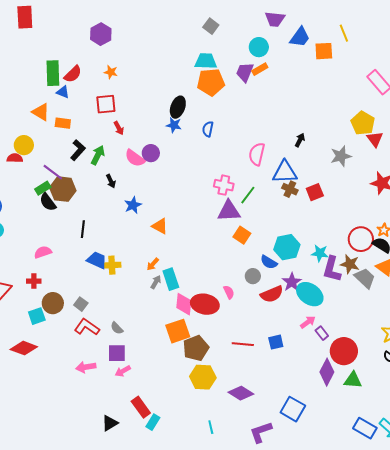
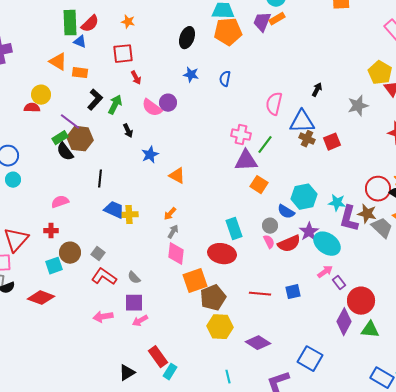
black ellipse: (178, 107) -> (187, 38), moved
cyan rectangle: (171, 279) -> (234, 229), moved
pink semicircle: (229, 292) -> (269, 242), moved
pink diamond: (184, 304) -> (176, 254), moved

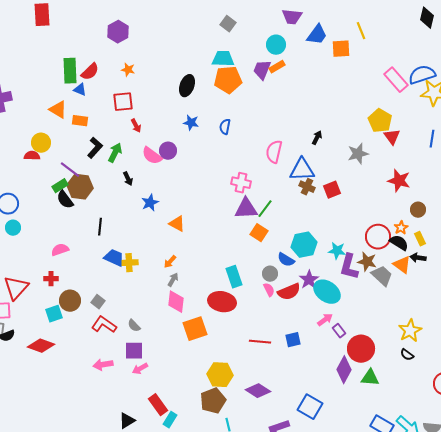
green line: (265, 145) -> (265, 209), moved
brown pentagon: (213, 298) -> (213, 401), moved

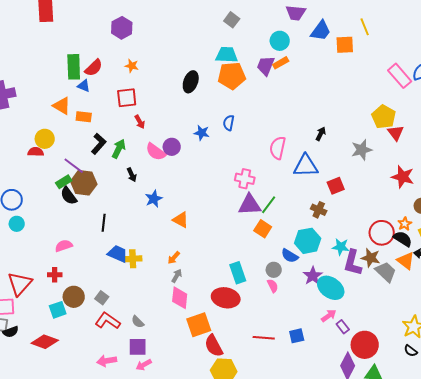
blue star: (191, 123) -> (202, 133), moved
brown cross: (307, 187) -> (319, 210), moved
red semicircle: (289, 292) -> (214, 346), moved, turned 85

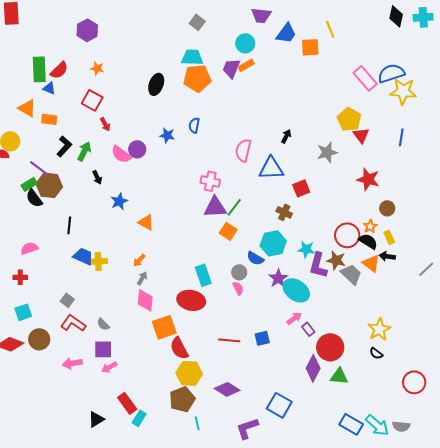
red square: (127, 98) -> (92, 100), turned 35
brown circle: (74, 297) -> (39, 339), moved

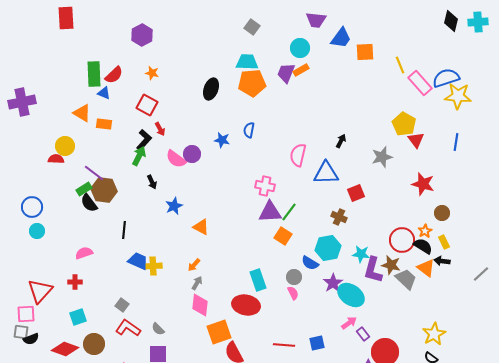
yellow line: (330, 29) -> (400, 65), moved
black L-shape: (64, 146) -> (144, 140), moved

